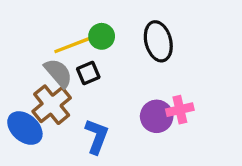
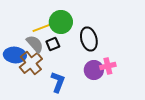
green circle: (102, 36) -> (61, 22), size x1.5
black ellipse: (158, 41) -> (89, 39), moved
blue ellipse: (25, 128) -> (15, 55), moved, turned -35

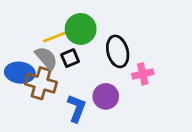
brown cross: (31, 63) -> (41, 83), turned -35
pink cross: (108, 66) -> (143, 74), moved
purple circle: (94, 70) -> (106, 96), moved

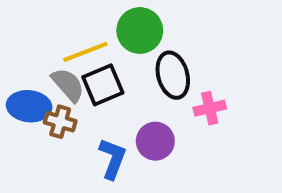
green circle: (81, 29) -> (140, 30), moved
black square: (70, 58) -> (103, 85), size x1.5
brown cross: (41, 83) -> (60, 122), size x0.7

